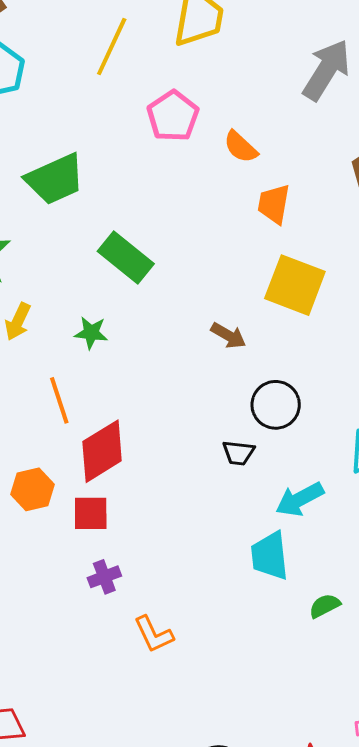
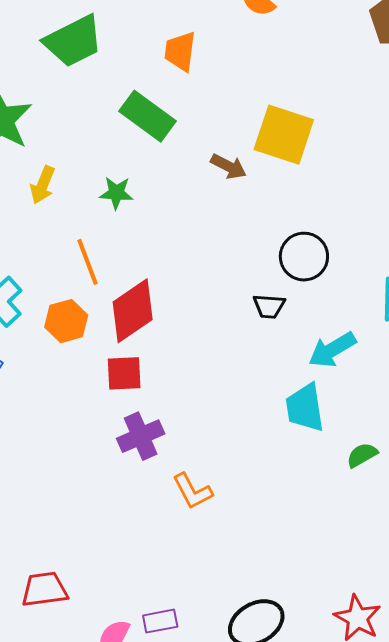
orange trapezoid: (274, 204) -> (180, 51), moved
yellow square: (295, 285) -> (284, 135), moved
brown arrow: (228, 336) -> (229, 166), moved
orange hexagon: (33, 489) -> (66, 321), moved
purple cross: (104, 577) -> (141, 436), size x1.4

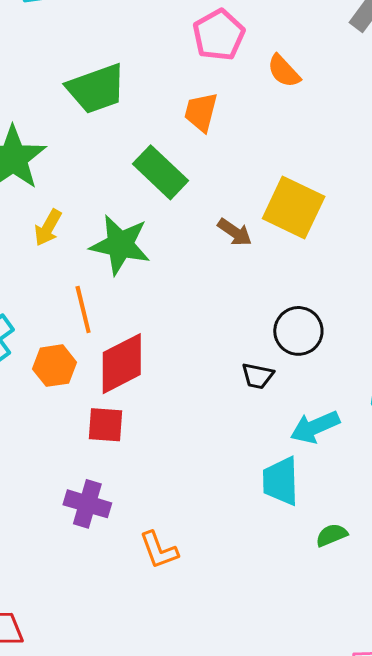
green star: (116, 193) -> (120, 245), size x1.8
purple cross: (141, 436) -> (87, 504), moved, turned 33

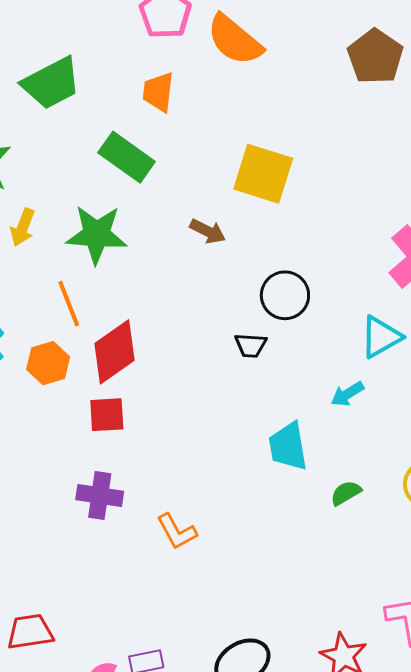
orange semicircle: (284, 71) -> (235, 40), size x1.6
brown arrow: (235, 232) -> (208, 231), moved
cyan arrow: (315, 427) -> (347, 394), moved, size x0.7

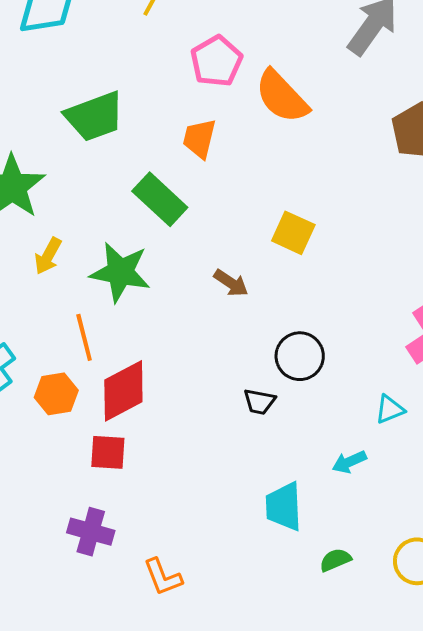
yellow square: (263, 174) -> (293, 233), size x0.7
cyan triangle: (381, 337) -> (390, 409), size x0.7

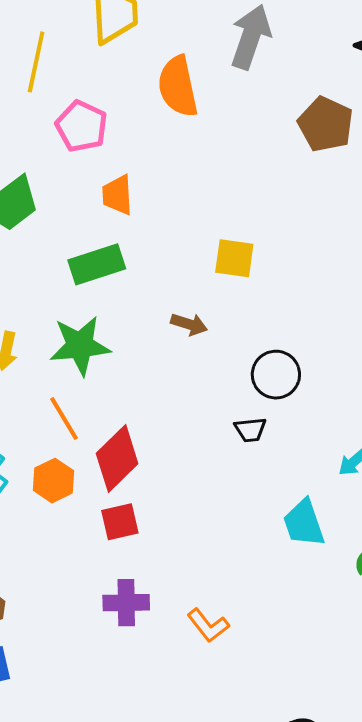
pink pentagon: (216, 61) -> (81, 126), moved
orange semicircle: (282, 97) -> (178, 86), moved, turned 48
green rectangle: (160, 199) -> (97, 264), turned -44

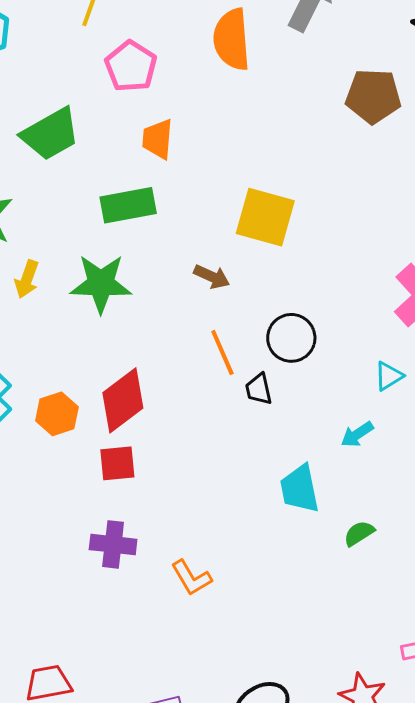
brown pentagon: (326, 124) -> (373, 96), turned -30
yellow square: (234, 258) -> (265, 217), size x1.4
orange line: (64, 418) -> (222, 352), moved
black trapezoid: (250, 430) -> (259, 389), turned 76

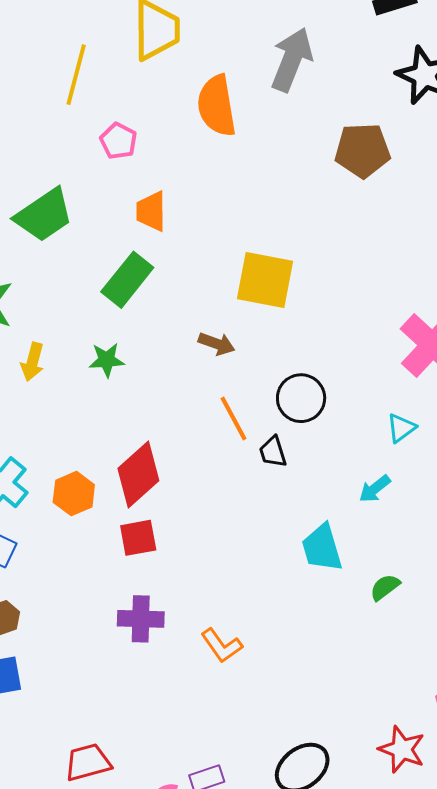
pink pentagon: (131, 66) -> (118, 141), size x0.7
green rectangle: (128, 205) -> (127, 280), turned -36
green star: (101, 284) -> (107, 360), size x0.6

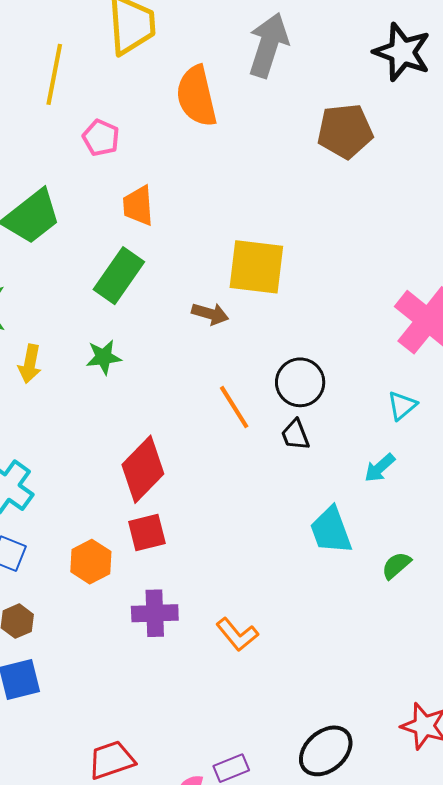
brown arrow: (217, 344) -> (210, 314), moved
black trapezoid: (273, 452) -> (295, 435), moved
orange hexagon: (74, 494) -> (91, 562), moved

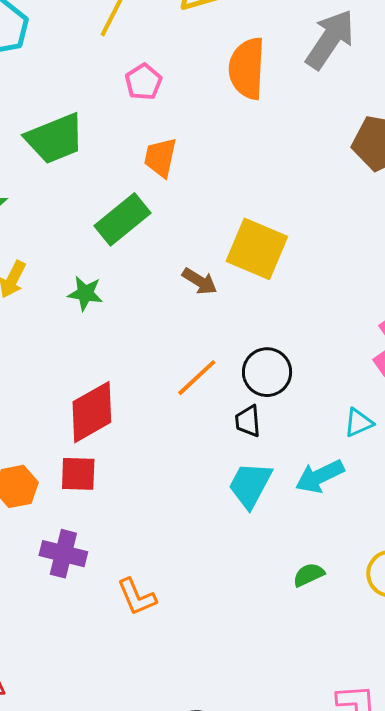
orange line: (234, 407) -> (197, 378), turned 63
cyan arrow: (380, 468) -> (320, 476), size x1.4
cyan trapezoid: (331, 530) -> (250, 485), moved, turned 32

